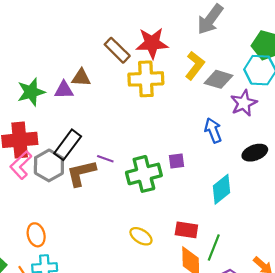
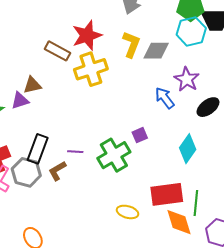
purple star: (244, 103) -> (187, 79), moved
brown L-shape: (81, 173) -> (57, 171), size x0.7
red rectangle: (186, 230) -> (167, 194), size x1.5

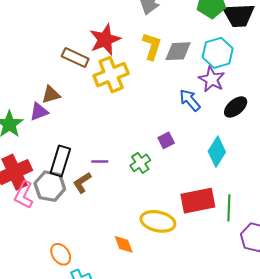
cyan hexagon: (191, 31) -> (218, 53), moved
green cross: (114, 155) -> (140, 163), size x0.6
yellow ellipse: (128, 212) -> (158, 221), size x1.5
orange diamond: (179, 222) -> (124, 244), moved, size x0.7

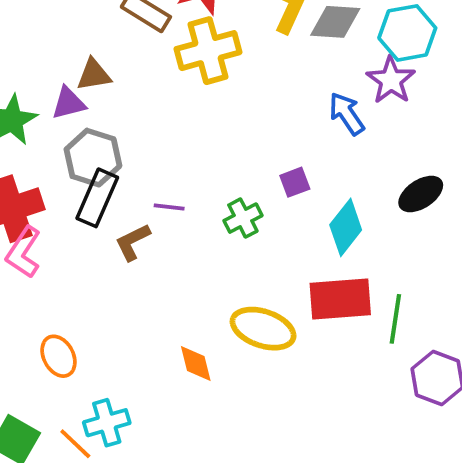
black ellipse: (236, 107) -> (421, 194), moved
cyan diamond: (217, 152) -> (346, 227), moved
gray hexagon: (50, 186) -> (93, 158), moved
orange ellipse: (61, 254) -> (59, 356), moved

